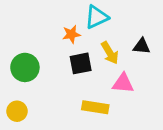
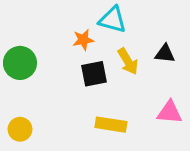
cyan triangle: (97, 17) -> (113, 20), turned 40
green circle: (25, 67) -> (20, 63), moved
pink triangle: (123, 83) -> (170, 112), moved

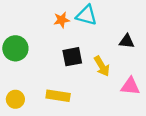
orange star: (83, 40) -> (62, 20), moved
yellow arrow: (128, 61) -> (102, 66), moved
yellow rectangle: (111, 125) -> (58, 96), moved

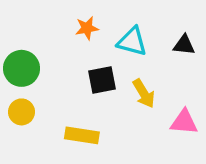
cyan triangle: (86, 15) -> (132, 42), moved
black triangle: (127, 41) -> (184, 45), moved
yellow circle: (15, 99) -> (22, 112), moved

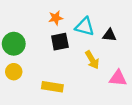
black triangle: (184, 45) -> (109, 35), moved
black square: (102, 80) -> (60, 42), moved

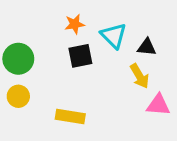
cyan triangle: (85, 27) -> (114, 36), turned 30
yellow arrow: (92, 60) -> (140, 76), moved

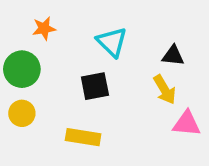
orange star: (75, 24) -> (44, 28), moved
cyan triangle: (114, 36) -> (112, 42), moved
black square: (80, 56) -> (95, 86), moved

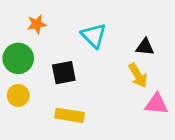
black square: (95, 86) -> (64, 73), moved

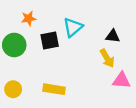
cyan triangle: (94, 36) -> (73, 27), turned 35
black square: (64, 73) -> (50, 41), moved
yellow circle: (18, 95) -> (13, 89), moved

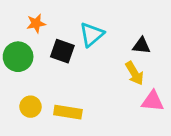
black square: (50, 41) -> (62, 51), turned 30
yellow circle: (13, 89) -> (31, 107), moved

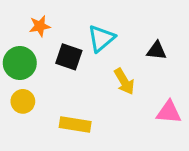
yellow arrow: (135, 73) -> (124, 81), moved
yellow circle: (31, 107) -> (23, 101), moved

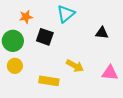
cyan triangle: (101, 38) -> (66, 14), moved
yellow arrow: (124, 81) -> (75, 66), moved, turned -30

